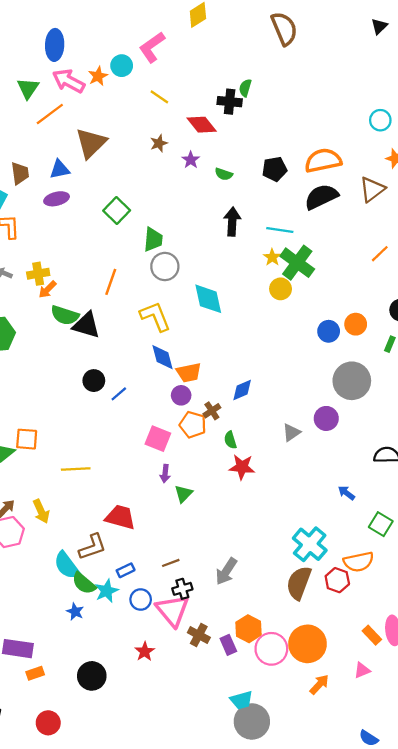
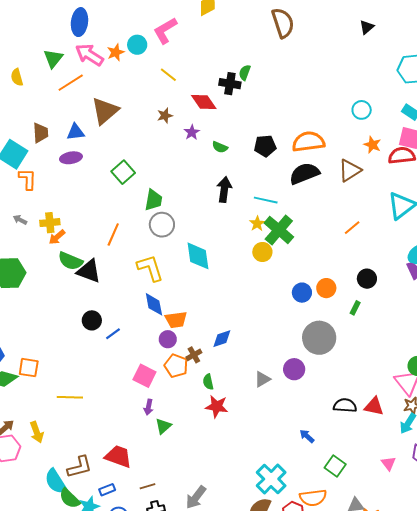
red trapezoid: (120, 517) -> (118, 456), moved

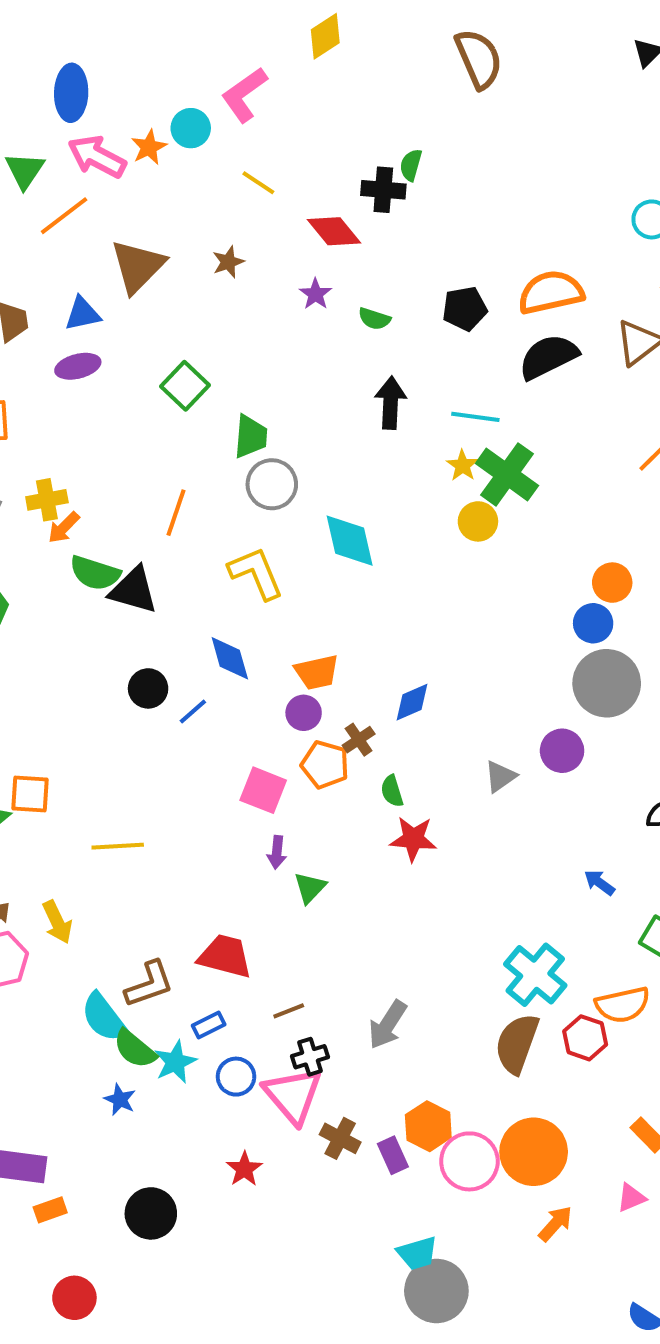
brown star: (165, 116) -> (228, 262), moved
blue circle: (302, 293) -> (593, 623), moved
blue diamond: (154, 304) -> (230, 658), moved

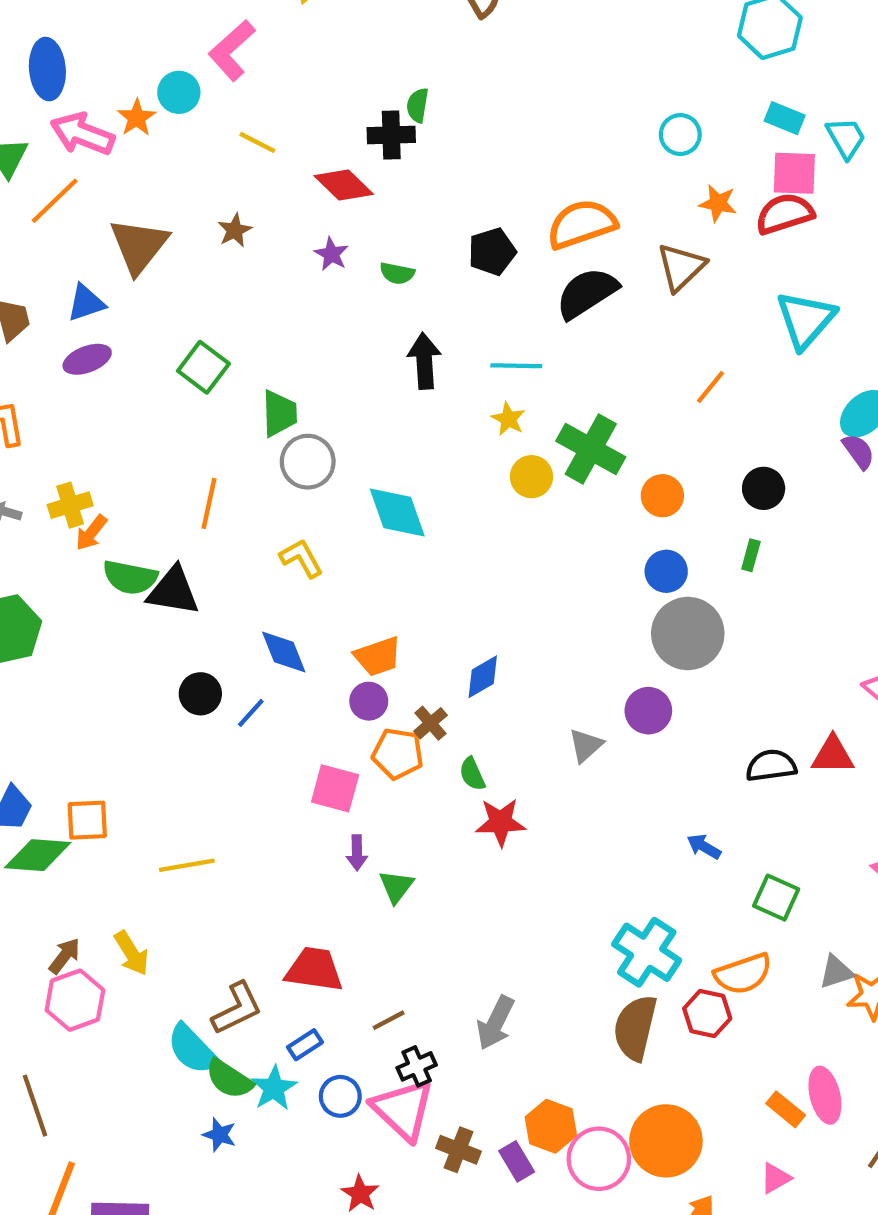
green cross: (507, 474) -> (591, 449), moved
yellow L-shape: (256, 573) -> (301, 558), size x0.7
orange circle: (612, 583) -> (662, 496), moved

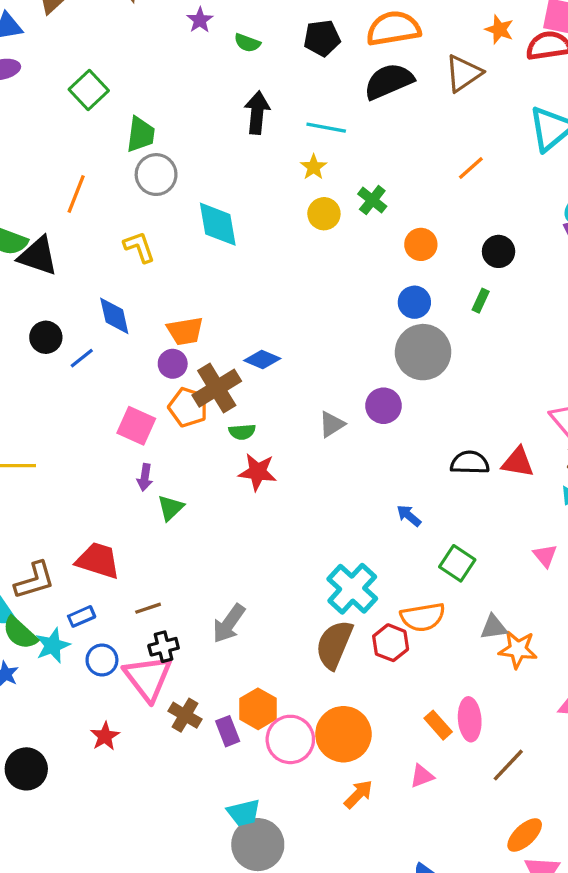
green cross: (591, 449) -> (372, 200), size x0.6
blue diamond: (483, 677) -> (262, 359), turned 44
brown cross: (430, 723) -> (217, 388), size x1.8
green semicircle: (472, 774) -> (242, 432), turned -80

